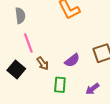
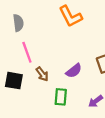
black square: (16, 69) -> (14, 81), turned -30

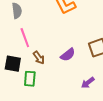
green rectangle: (61, 97) -> (30, 79), moved

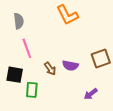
purple semicircle: (68, 55) -> (70, 66), turned 49
brown arrow: (39, 58) -> (50, 69), moved

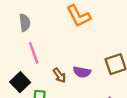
black square: (15, 75) -> (20, 82), turned 36

